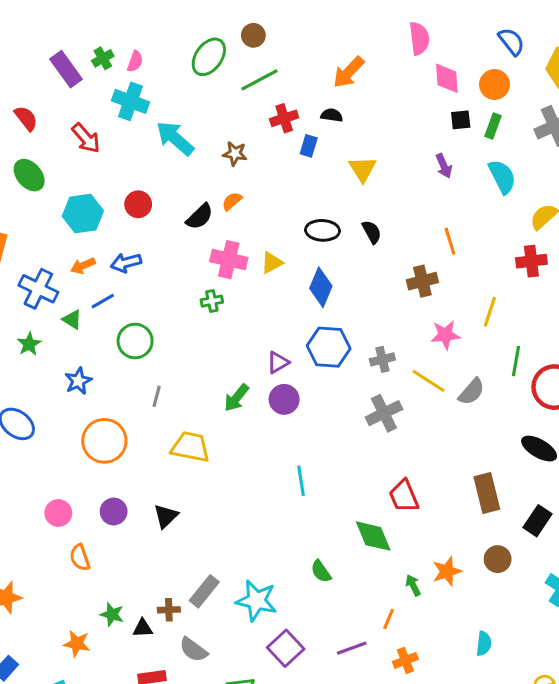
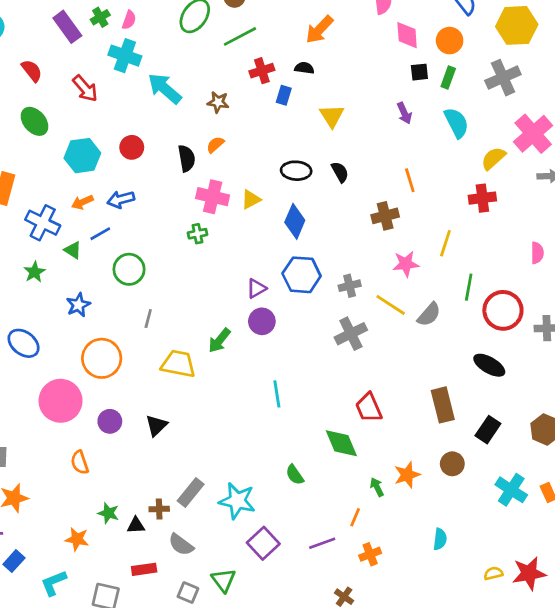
black semicircle: (200, 217) -> (187, 158), turned -56
green arrow: (236, 398) -> (219, 341), moved
pink circle: (58, 513) -> (61, 401), moved, size x1.8

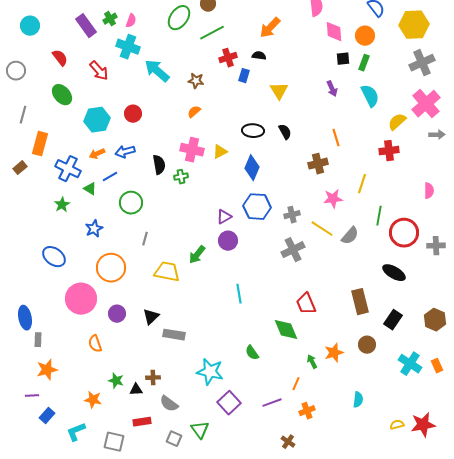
gray cross: (503, 78) -> (422, 63), moved
black semicircle: (187, 158) -> (159, 165), moved
gray rectangle: (191, 493) -> (174, 335), moved, turned 60

